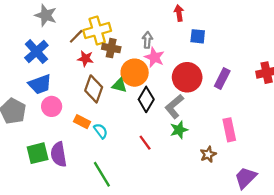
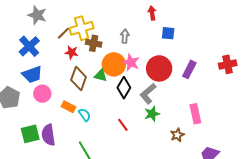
pink star: (154, 57) -> (131, 62), moved

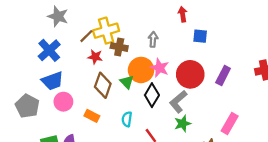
green triangle: (101, 76) -> (127, 82), turned 32
pink rectangle: (195, 114) -> (230, 124), turned 42
cyan semicircle: (85, 115) -> (127, 119), moved, turned -136

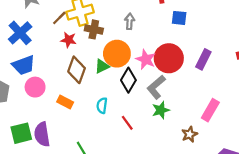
pink star: (160, 68) -> (146, 59), moved
green triangle: (127, 82) -> (102, 66), turned 48

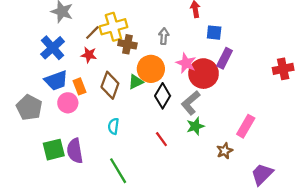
red star: (68, 40) -> (89, 55), moved
pink star: (146, 59) -> (186, 63), moved
purple rectangle: (203, 59) -> (225, 58), moved
orange rectangle: (65, 102) -> (80, 86), moved, turned 42
cyan semicircle: (102, 106) -> (113, 126), moved

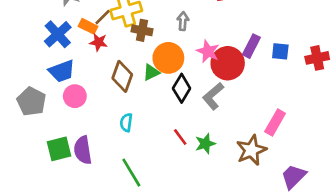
blue square: (214, 33) -> (280, 51), moved
orange rectangle: (80, 86) -> (88, 26), moved, turned -42
green star: (195, 126) -> (205, 144), moved
brown star: (225, 151) -> (251, 150), size x1.6

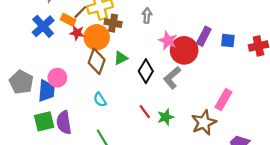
orange circle: (168, 58) -> (97, 37), moved
blue trapezoid: (62, 71) -> (46, 91), moved, turned -65
cyan semicircle: (126, 123) -> (100, 100), turned -40

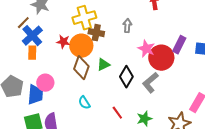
brown line: (80, 12) -> (23, 23), moved
orange rectangle: (68, 20) -> (32, 53), moved, turned 64
red line: (145, 112) -> (117, 113), moved

